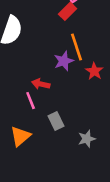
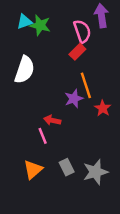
gray rectangle: (56, 121) -> (67, 167), moved
gray star: (87, 139) -> (95, 172), size x1.5

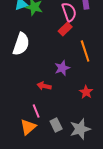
orange line: (86, 85) -> (85, 51), moved
red star: (103, 108) -> (86, 92), moved
pink line: (43, 136) -> (36, 111), moved

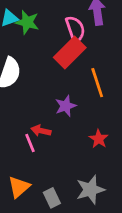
red rectangle: (65, 29) -> (70, 52), size x1.6
pink line: (36, 111) -> (30, 143), moved
gray rectangle: (56, 125) -> (52, 198), moved

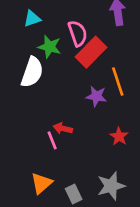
green star: (27, 22) -> (50, 47), moved
pink semicircle: (75, 29) -> (78, 33), moved
purple star: (66, 106) -> (96, 96), moved, turned 30

